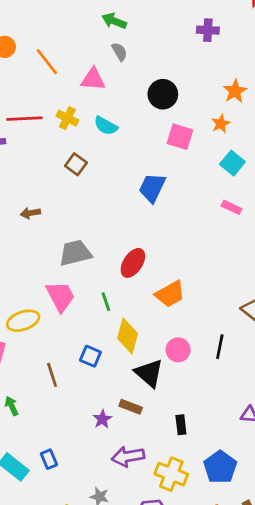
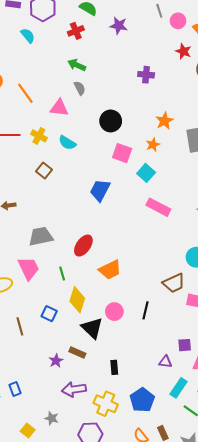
cyan square: (232, 163) -> (146, 173), moved
pink rectangle: (231, 207) -> (158, 207), size x1.6

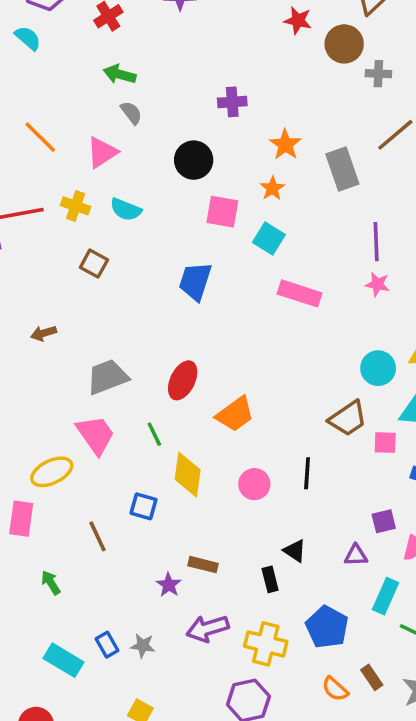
purple cross: (146, 75) -> (232, 102), moved
pink triangle: (59, 108) -> (102, 152), turned -30
black triangle: (92, 328) -> (295, 551), moved, size x0.6
gray star: (52, 418) -> (143, 646), moved

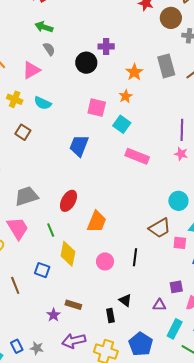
black circle: (194, 160) -> (86, 63), moved
gray rectangle: (342, 169) -> (166, 66), moved
orange trapezoid: (235, 414) -> (97, 222), turned -35

